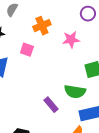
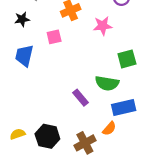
pink square: (27, 50) -> (54, 37), turned -32

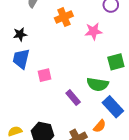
black star: (22, 19) -> (20, 34), moved
pink square: (54, 37) -> (45, 75), moved
blue rectangle: (124, 108) -> (113, 107), turned 60

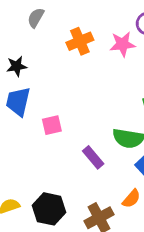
pink star: (93, 31) -> (123, 44), moved

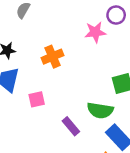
orange cross: (80, 41) -> (53, 57), moved

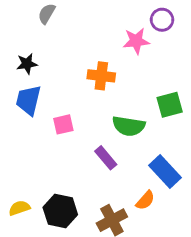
orange cross: (53, 57) -> (101, 76), moved, turned 30
green semicircle: (100, 110) -> (129, 126), moved

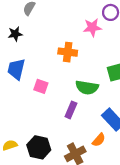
black star: (27, 64) -> (15, 34), moved
pink square: (63, 124) -> (41, 86), turned 32
purple rectangle: (106, 158) -> (71, 110), turned 63

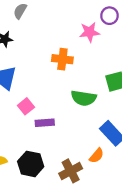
pink square: (41, 86) -> (26, 106), moved, turned 32
purple rectangle: (71, 110) -> (45, 123), moved, turned 63

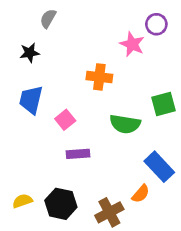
pink star: (89, 32) -> (132, 44), turned 30
pink square: (26, 106) -> (65, 120), moved

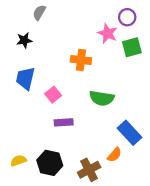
green square: (163, 104) -> (132, 47), moved

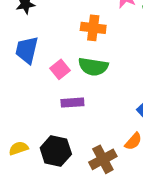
green semicircle: (102, 98) -> (93, 67), moved

